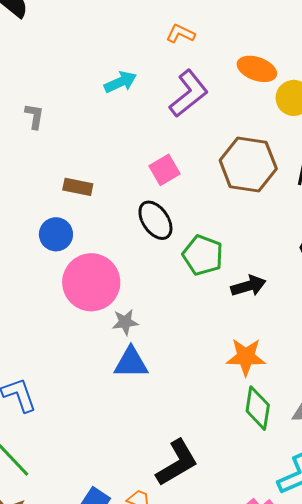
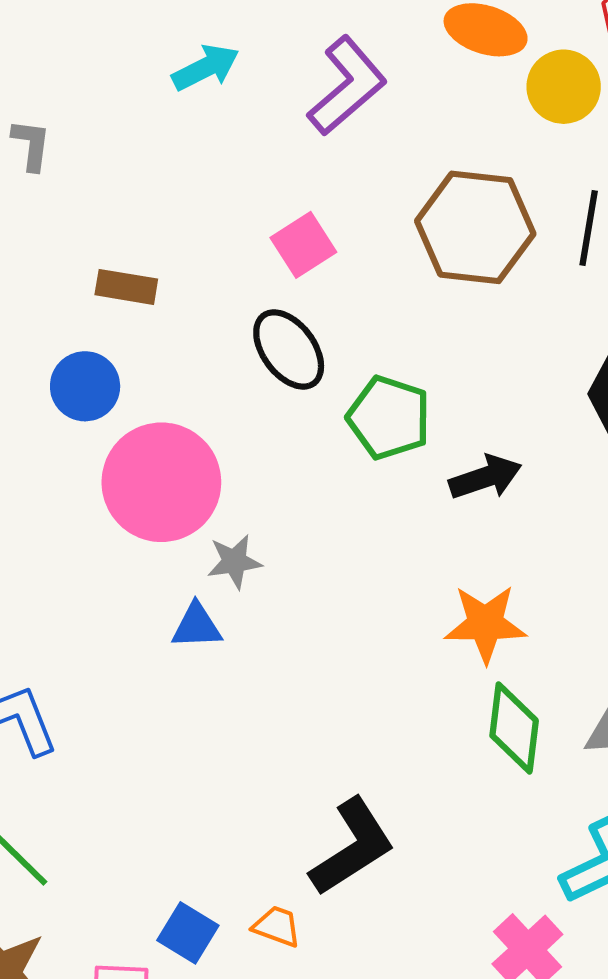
blue triangle: (131, 363) -> (197, 626), moved, size x0.7

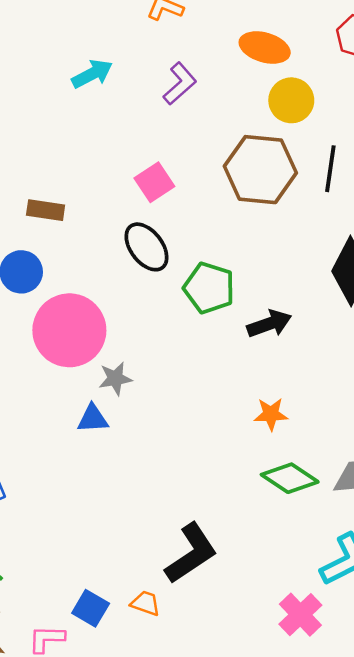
purple L-shape: (347, 86) -> (180, 84), size x0.7
yellow circle: (564, 87) -> (291, 100), moved
orange star: (485, 624) -> (271, 414), size x0.7
green diamond: (514, 728) -> (290, 478), turned -62

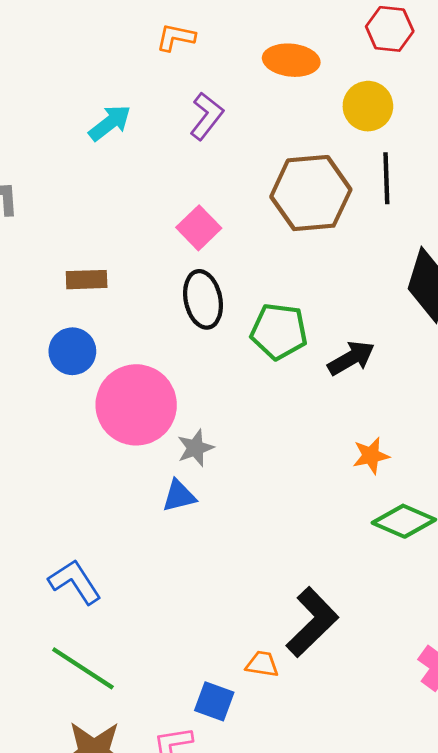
yellow circle: (291, 100) -> (368, 106), moved
black ellipse: (146, 247) -> (203, 299), turned 36
orange trapezoid: (145, 603) -> (262, 664), moved

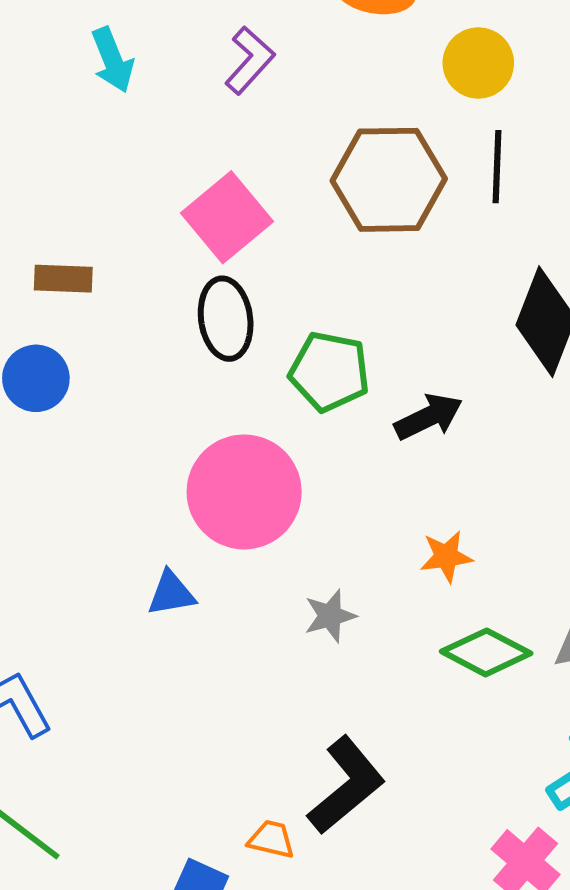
cyan arrow: (110, 123) -> (112, 60), turned 102
pink square: (199, 228) -> (227, 217), size x1.4
pink circle: (136, 405) -> (244, 492), moved
gray star: (195, 448) -> (330, 616), moved

